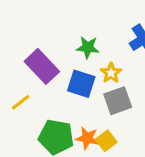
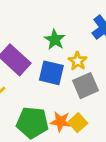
green star: (88, 47) -> (55, 40), turned 30

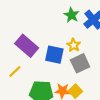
green star: (55, 40) -> (71, 15), moved

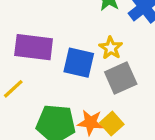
purple rectangle: (27, 46) -> (34, 47), turned -35

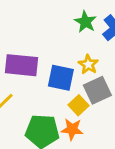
yellow square: (112, 124) -> (78, 105), moved

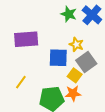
purple rectangle: (22, 65) -> (26, 39), moved

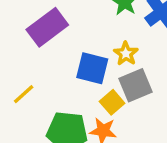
purple rectangle: (26, 39) -> (47, 27), turned -45

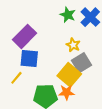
blue square: (92, 68) -> (29, 59), moved
yellow square: (112, 102) -> (69, 75), size x1.6

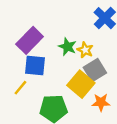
green star: (68, 15) -> (67, 47), moved
orange star: (67, 92) -> (101, 102), moved

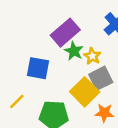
purple rectangle: (30, 40) -> (65, 33), moved
yellow line: (20, 88) -> (17, 101), moved

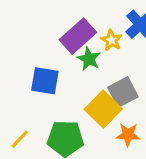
yellow star: (92, 56) -> (112, 40), moved
yellow line: (17, 101) -> (20, 139), moved

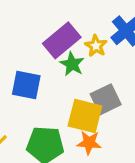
yellow square: (103, 109) -> (85, 116), turned -32
orange star: (128, 135) -> (89, 143), moved

